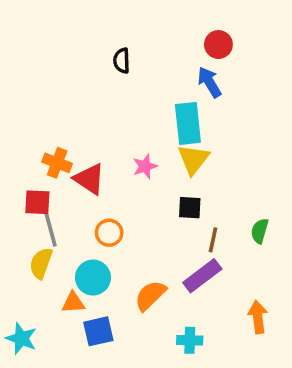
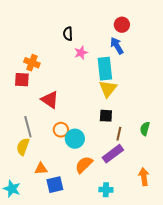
orange cross: (57, 163) -> (32, 63), moved
pink star: (145, 166) -> (81, 53), moved
red square: (37, 202) -> (22, 80), moved
cyan circle: (93, 278) -> (75, 139), moved

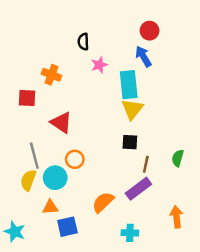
orange cross: (32, 63) -> (51, 75), moved
cyan circle: (75, 139) -> (55, 178), moved

